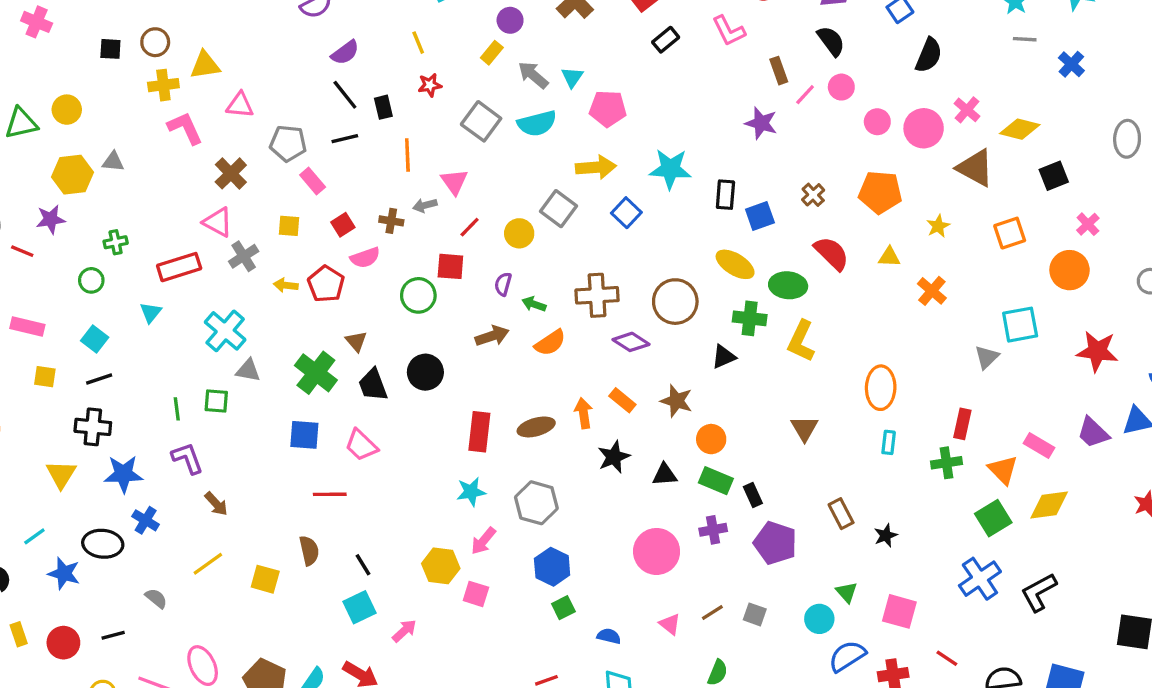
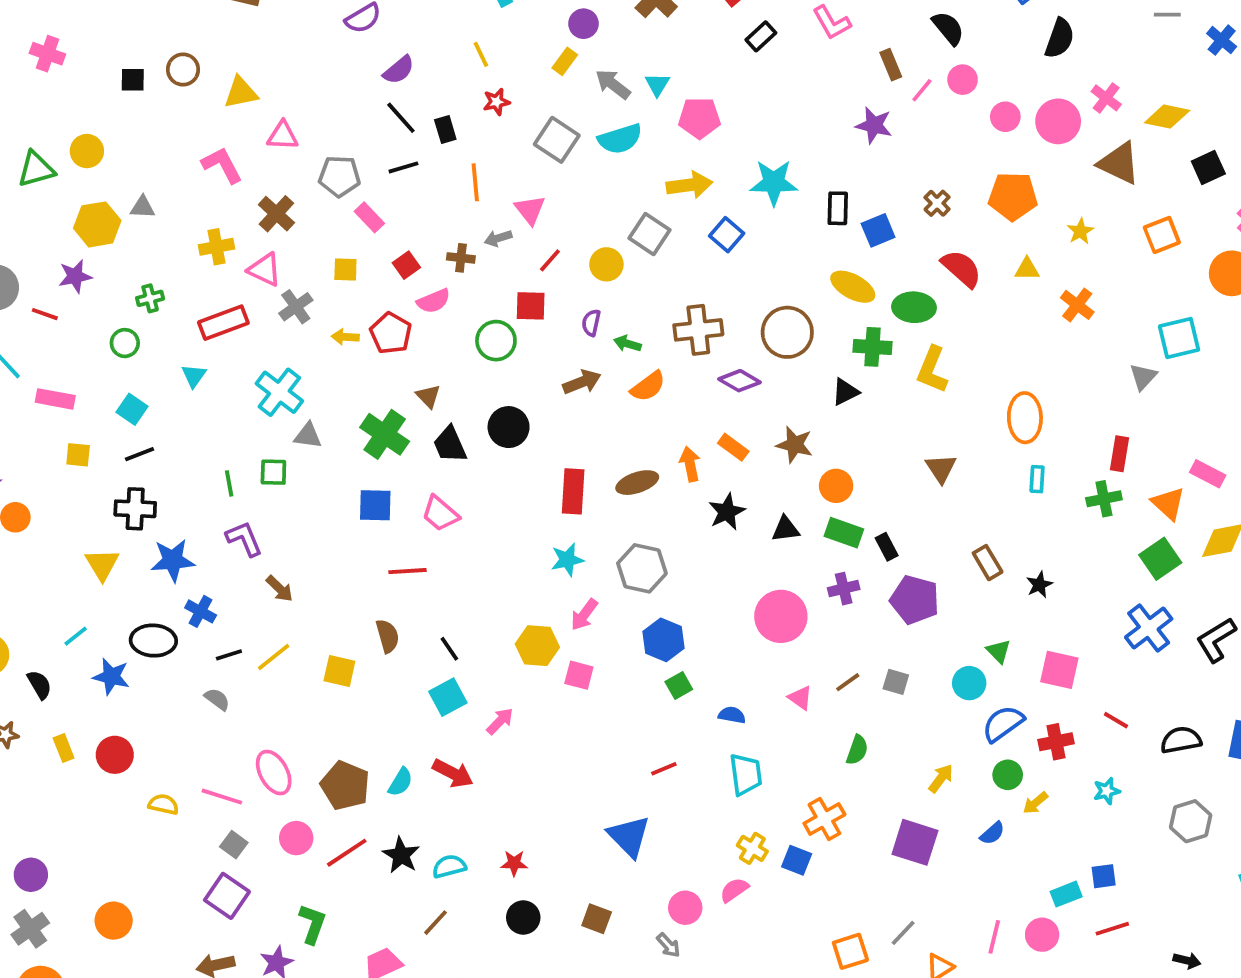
yellow cross: (163, 85) -> (217, 247), moved
black line: (113, 635) -> (229, 655), moved

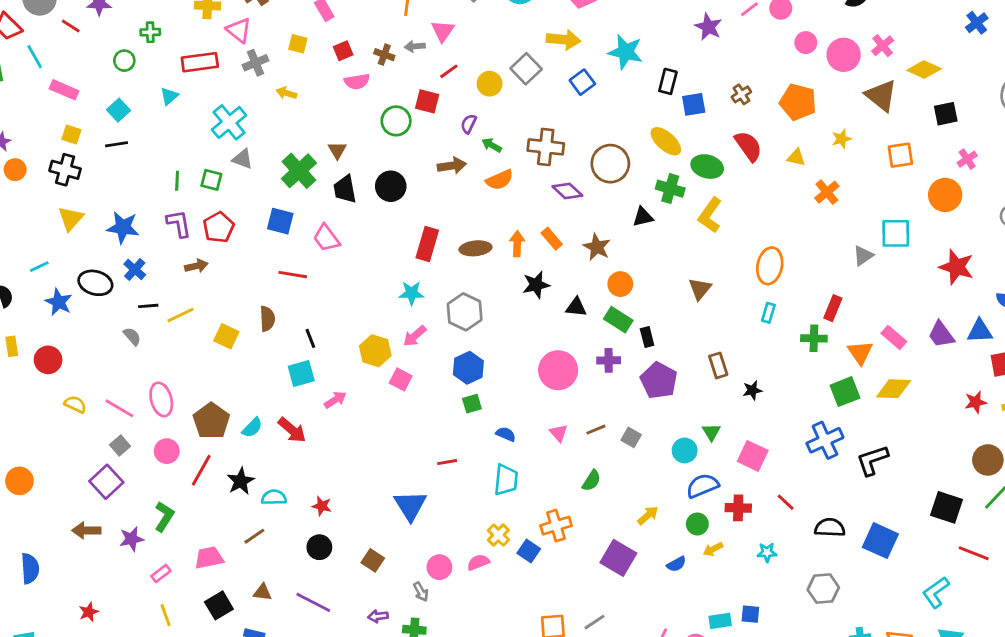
red pentagon: (391, 333) -> (219, 227), moved
black cross: (135, 509) -> (65, 170), moved
brown arrow: (279, 589) -> (196, 266), turned -70
red line: (347, 853) -> (201, 470), turned -40

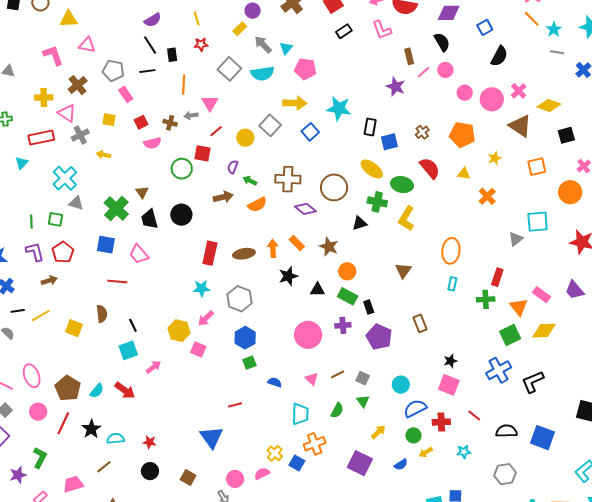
black star: (752, 390) -> (450, 361), moved
green triangle: (711, 432) -> (363, 401), moved
cyan trapezoid: (506, 480) -> (300, 414), moved

